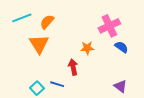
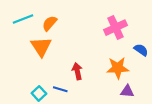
blue semicircle: (121, 47) -> (141, 50), moved
orange star: (87, 48) -> (118, 68), moved, size x1.5
purple triangle: (120, 86) -> (127, 91), turned -32

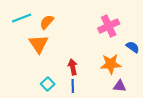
blue line: (60, 89) -> (73, 86), moved, turned 72
cyan square: (39, 93) -> (48, 84), moved

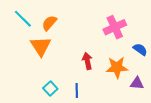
cyan line: (22, 18) -> (23, 19), turned 66
red arrow: (73, 67) -> (87, 61), moved
purple triangle: (120, 86) -> (137, 83), moved

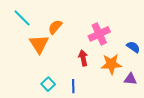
orange semicircle: (49, 23) -> (55, 27), moved
pink cross: (115, 27) -> (99, 34), moved

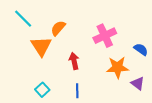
red arrow: (83, 58) -> (74, 61), moved
purple triangle: (130, 79) -> (138, 83), turned 32
cyan square: (48, 84) -> (42, 90), moved

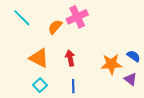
pink cross: (105, 36) -> (77, 17), moved
orange triangle: (41, 46) -> (39, 58), moved, turned -30
blue semicircle: (141, 49) -> (134, 56), moved

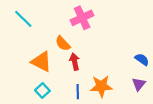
orange semicircle: (55, 27) -> (63, 43), moved, turned -84
orange star: (111, 64) -> (101, 86), moved
purple triangle: (130, 79) -> (139, 84), turned 32

